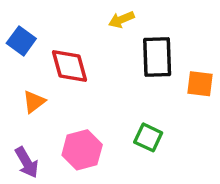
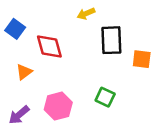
purple arrow: (27, 162) -> (19, 115), turned 80

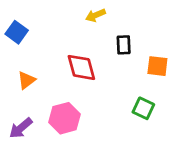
black rectangle: (111, 40) -> (124, 45), size x0.6
red diamond: (49, 47) -> (81, 67), moved
green square: (105, 97) -> (143, 108), moved

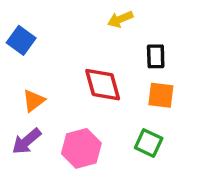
orange square: (157, 66) -> (161, 95), moved
green square: (143, 108) -> (149, 143), moved
purple arrow: (21, 128) -> (26, 141), moved

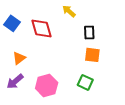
yellow arrow: (120, 19) -> (69, 11), turned 64
red diamond: (103, 85) -> (41, 29), moved

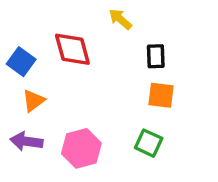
blue square: (12, 23) -> (21, 62), moved
purple arrow: (15, 81) -> (26, 141), turned 48

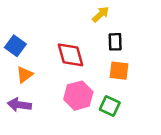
yellow arrow: (120, 19) -> (101, 14), moved, turned 96
red diamond: (72, 49) -> (70, 55), moved
pink hexagon: (81, 148) -> (78, 96), moved

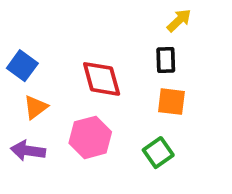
yellow arrow: (101, 14) -> (179, 20), moved
pink hexagon: (78, 96) -> (90, 137), moved
green square: (110, 106) -> (158, 153), turned 30

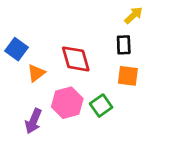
orange triangle: (36, 107) -> (36, 73), moved
purple arrow: (28, 151) -> (33, 121), moved, turned -75
green square: (158, 153) -> (101, 106), moved

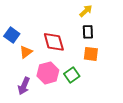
yellow arrow: (134, 15) -> (86, 11), moved

